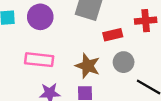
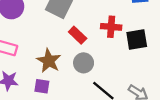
red rectangle: (113, 35) -> (78, 35), turned 48

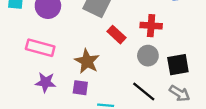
black square: (137, 39) -> (178, 65), moved
gray circle: (84, 63) -> (148, 56), moved

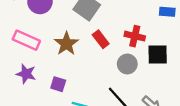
brown star: (87, 61) -> (66, 44), moved
black square: (178, 65) -> (158, 54), moved

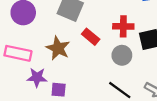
purple star: (26, 74) -> (37, 77), moved

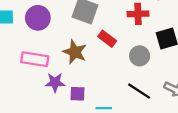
red cross: (123, 26) -> (138, 14), moved

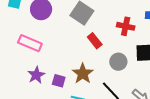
brown star: (75, 52) -> (83, 74), moved
purple star: (55, 82) -> (36, 75), moved, turned 30

